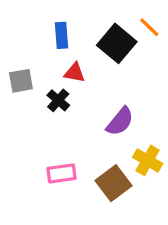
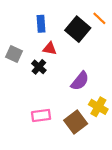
gray square: (21, 81) -> (14, 54), turned 35

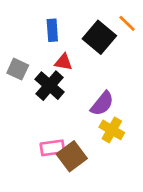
black cross: (39, 67) -> (50, 86), size x1.5
yellow cross: (98, 107) -> (112, 130), moved
brown square: (76, 122) -> (72, 156), moved

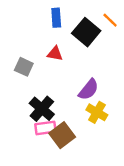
blue rectangle: (52, 30) -> (56, 18), moved
gray square: (18, 69) -> (24, 67), moved
black cross: (50, 86) -> (42, 109), moved

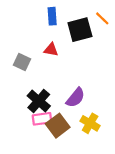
black square: (86, 32) -> (80, 30), turned 35
purple semicircle: (89, 90) -> (76, 98), moved
yellow cross: (97, 112) -> (90, 123), moved

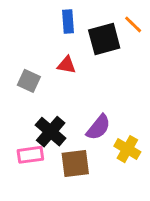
pink rectangle: (42, 119) -> (30, 155), moved
yellow cross: (90, 123) -> (127, 149), moved
brown square: (58, 126) -> (75, 163), turned 30

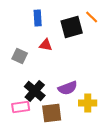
blue rectangle: (68, 22) -> (38, 18), moved
purple semicircle: (98, 127) -> (68, 88), turned 30
yellow cross: (127, 149) -> (88, 103), turned -30

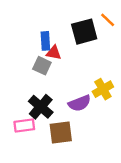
blue rectangle: (38, 18) -> (45, 41), moved
gray square: (20, 56) -> (42, 66), moved
yellow cross: (88, 103) -> (103, 89), moved, turned -30

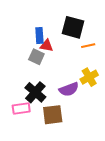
orange line: (108, 20) -> (88, 46), moved, turned -56
black square: (84, 32) -> (73, 27), turned 30

